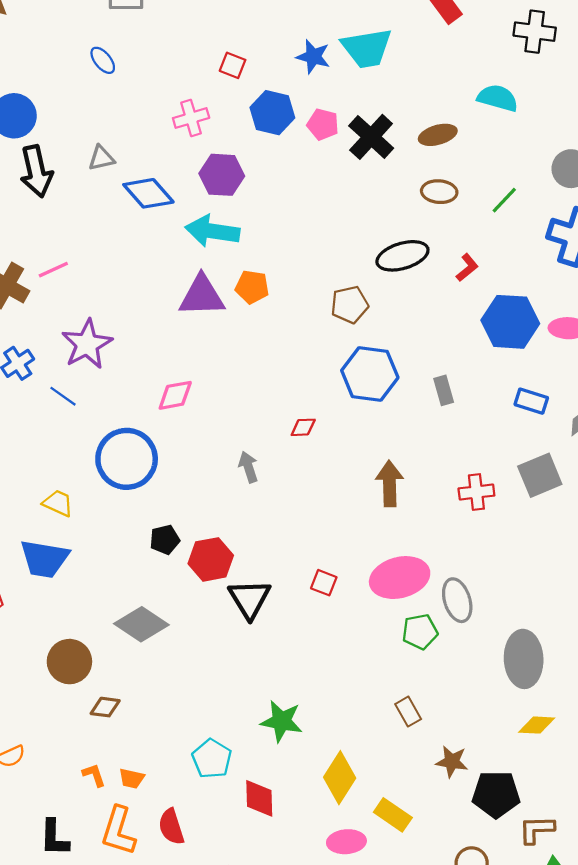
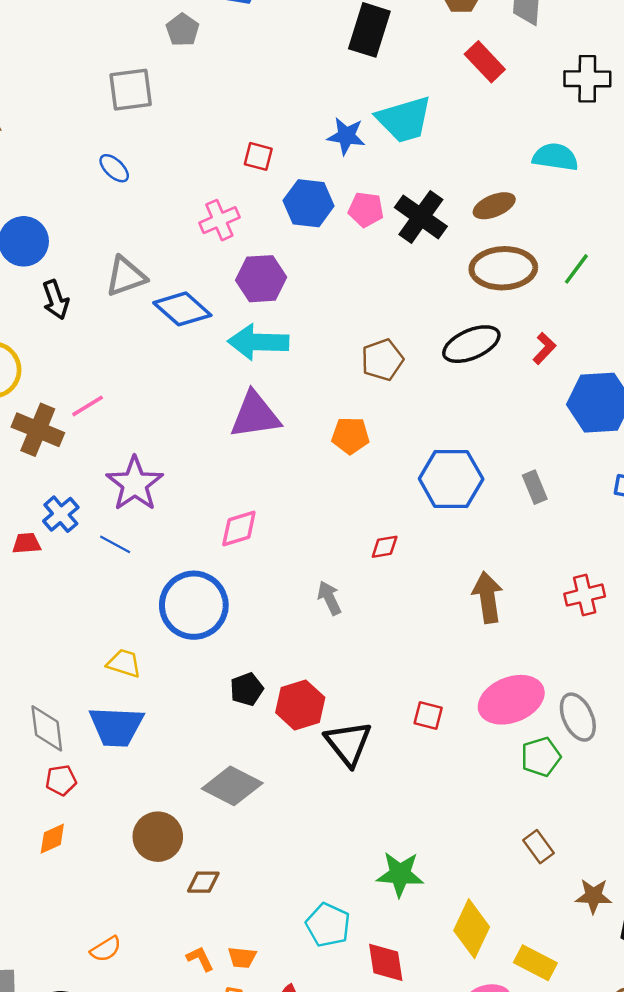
gray triangle: (101, 158) -> (126, 276), size x1.4
black arrow: (36, 171) -> (56, 300), size x0.7
brown ellipse: (439, 192) -> (503, 268), size x1.6
orange pentagon: (252, 287) -> (350, 436), moved
brown pentagon: (350, 305) -> (382, 360), moved

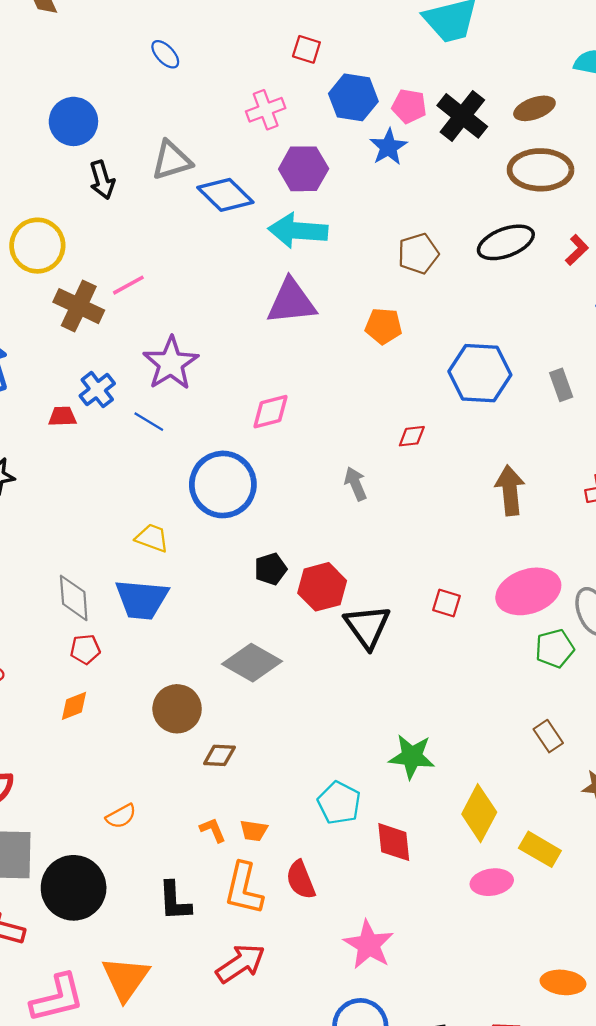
blue star: (346, 136) -> (388, 147), moved, turned 30

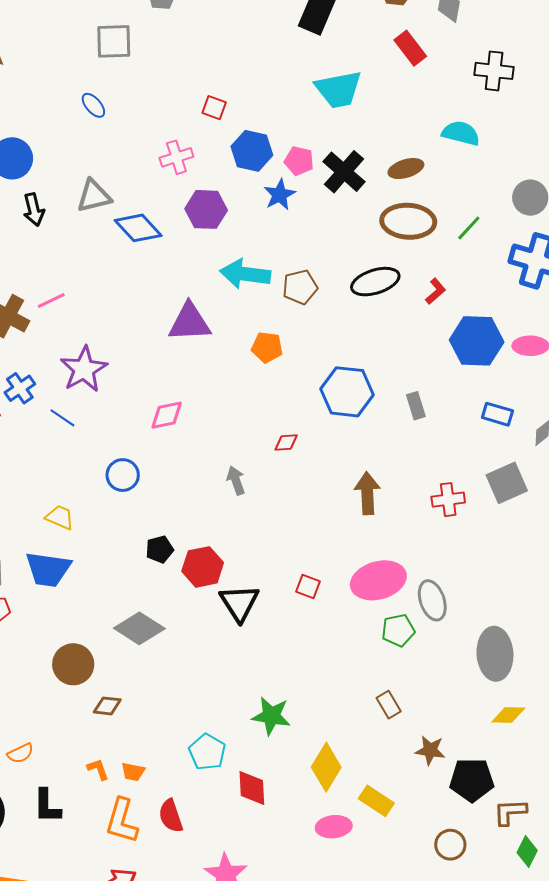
cyan arrow: (298, 231) -> (245, 274), moved
blue circle: (223, 484) -> (123, 475), size x0.6
black L-shape: (175, 901) -> (47, 806), moved

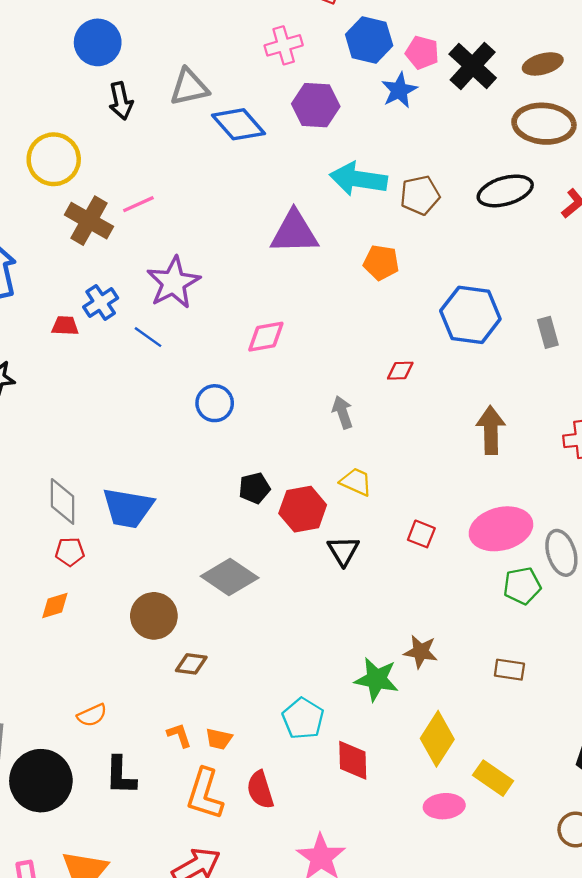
yellow trapezoid: (60, 517) -> (356, 482), moved
black triangle: (239, 603) -> (343, 551), size x0.7
brown rectangle: (389, 705) -> (509, 670), turned -52
brown star: (430, 750) -> (421, 652), moved

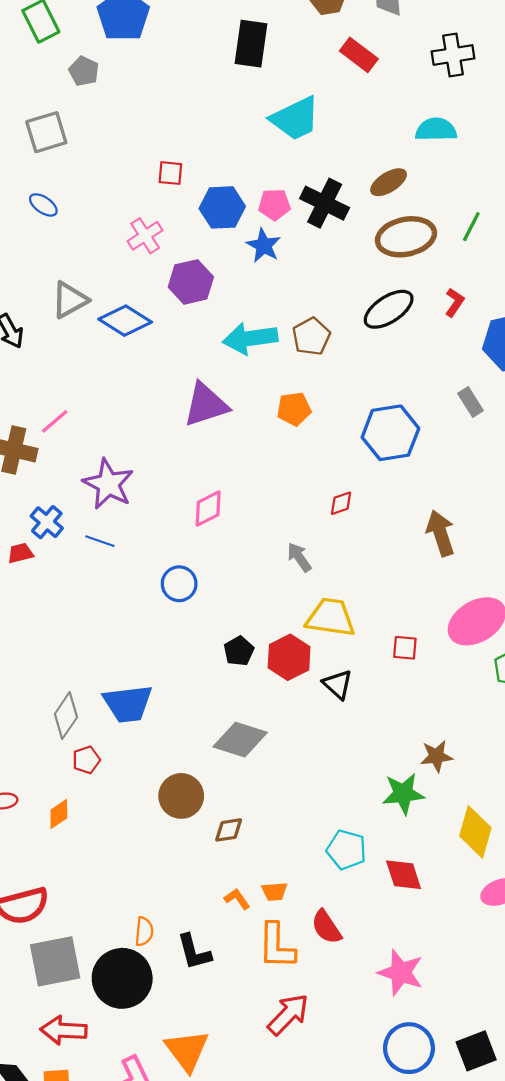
gray rectangle: (548, 332) -> (470, 402), moved
yellow trapezoid: (356, 482) -> (331, 617), size x1.6
gray diamond: (63, 501) -> (66, 716), turned 51
orange diamond: (55, 605) -> (59, 814), moved
orange semicircle: (92, 715) -> (144, 931), moved, turned -44

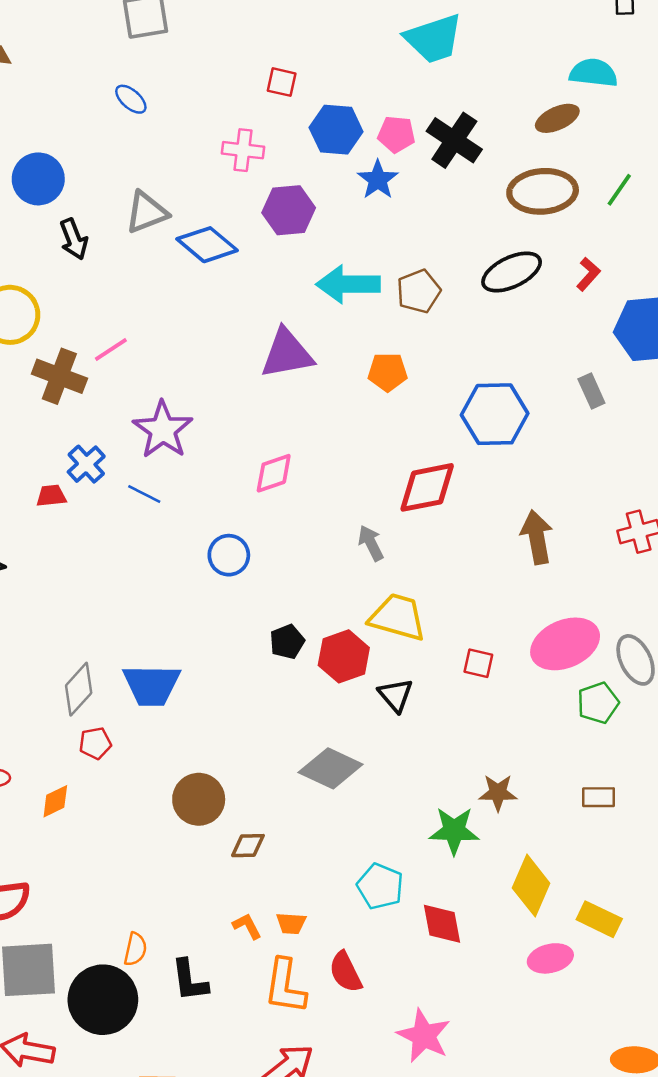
brown ellipse: (389, 182) -> (557, 118), moved
pink cross: (145, 236) -> (243, 150), turned 32
red diamond: (341, 503) -> (427, 487), size x2.0
gray diamond: (240, 740) -> (331, 768), moved

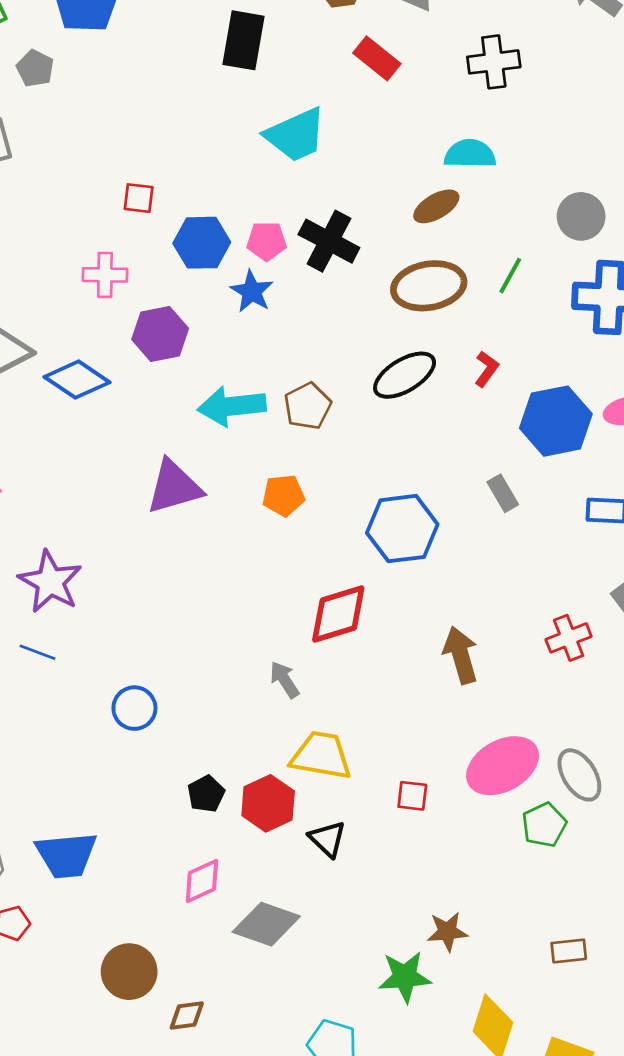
pink diamond: (274, 473) -> (202, 881), moved
brown rectangle: (599, 797) -> (569, 951), moved

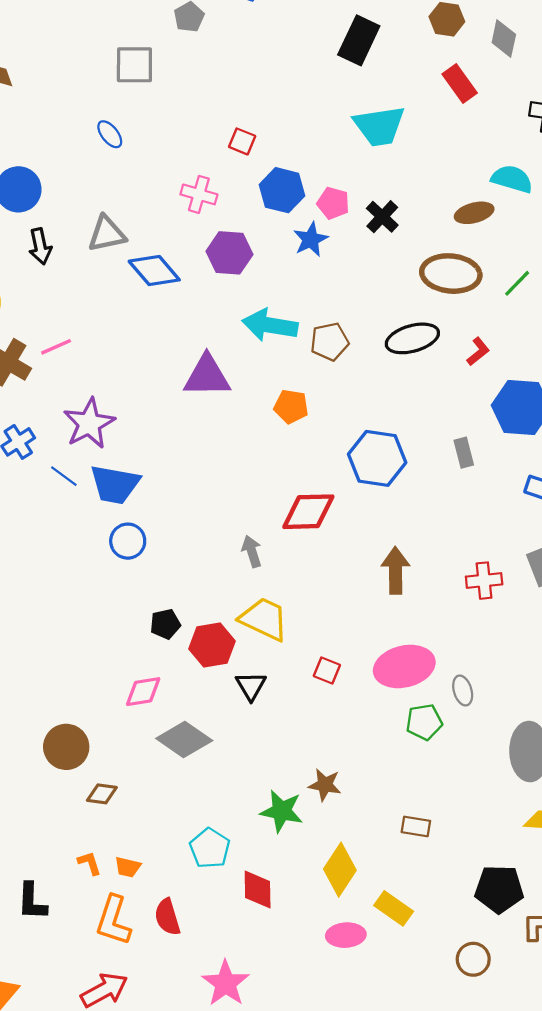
black cross: (329, 241) -> (382, 217), size x0.7
gray ellipse: (579, 775) -> (463, 691), size x0.7
blue trapezoid: (66, 855) -> (115, 484), moved

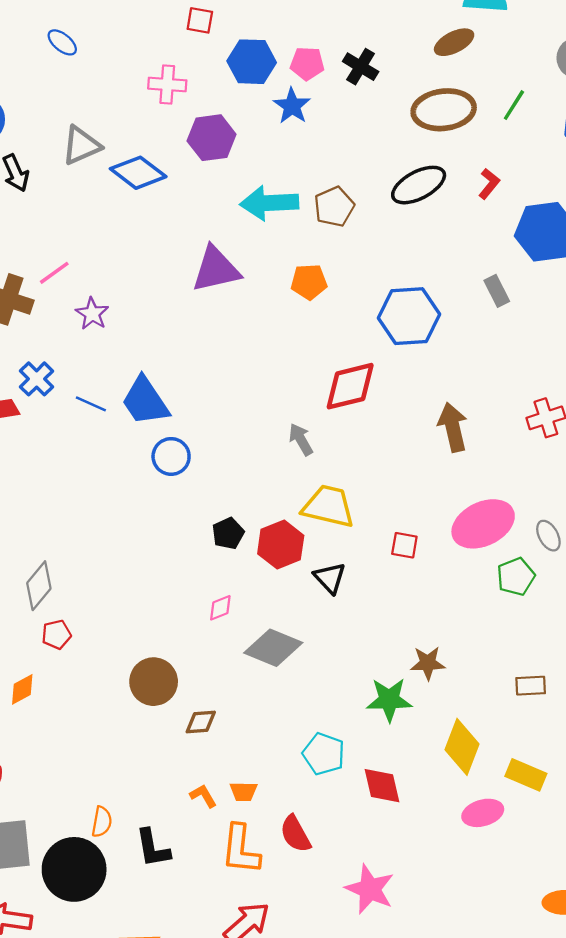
purple star: (89, 423) -> (92, 314), moved, size x0.6
blue trapezoid: (115, 484) -> (145, 401), turned 58
pink diamond: (143, 692) -> (220, 608), size x0.7

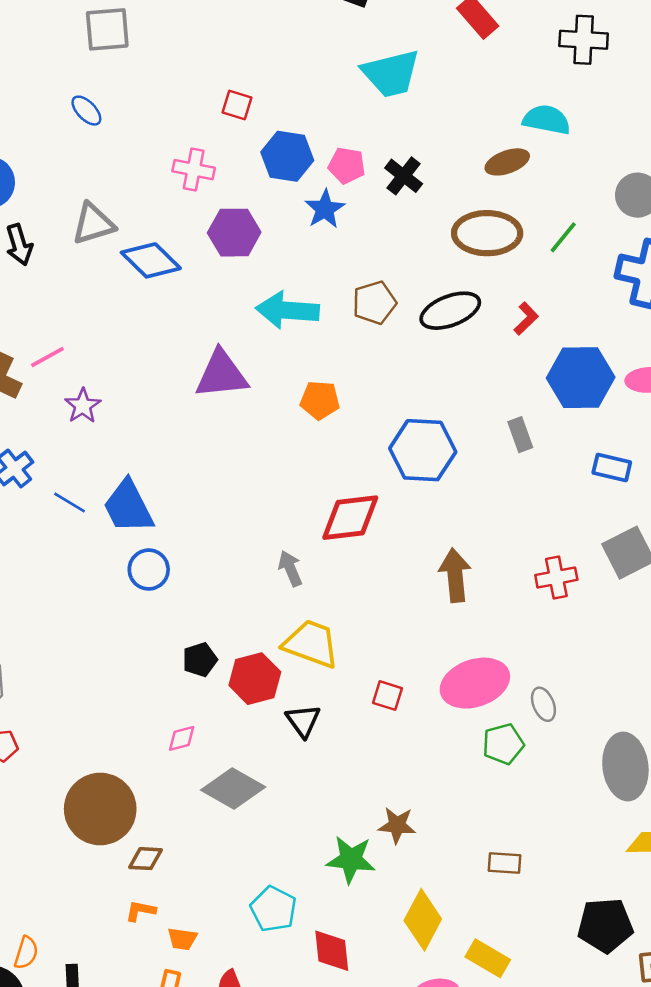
brown pentagon: (334, 207) -> (374, 303), moved
brown circle: (154, 682) -> (100, 809), size x1.4
orange L-shape: (203, 796) -> (141, 911), moved, turned -56

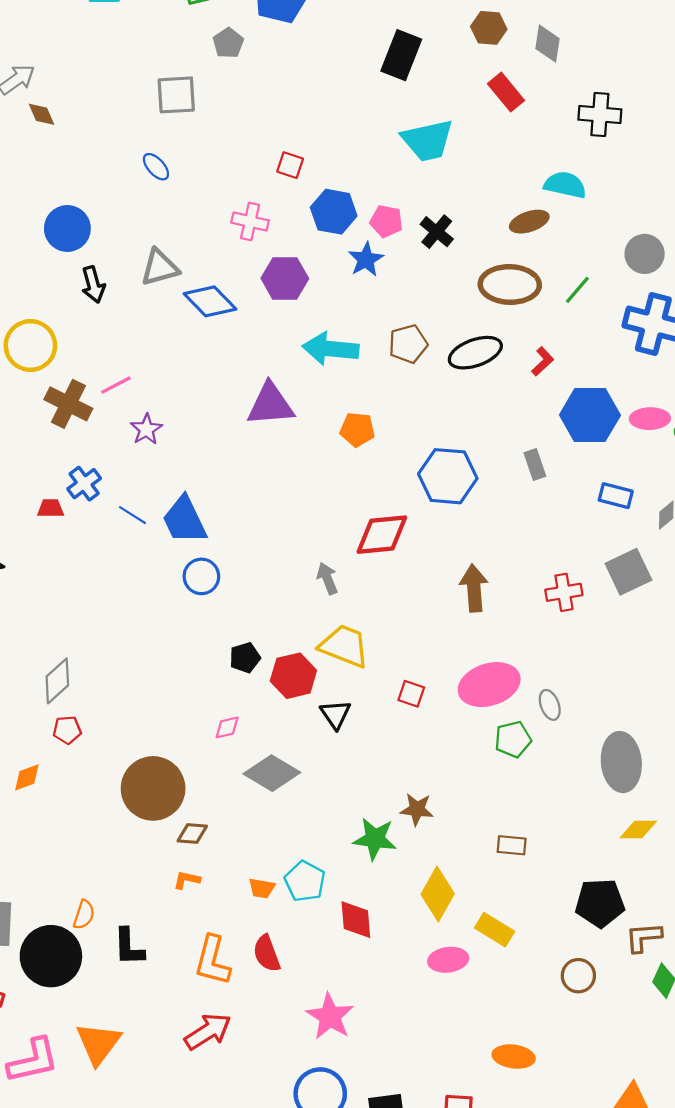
orange trapezoid: (182, 939) -> (262, 888), moved

